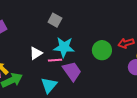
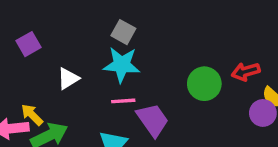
cyan star: (64, 47) -> (122, 65), moved
white triangle: (36, 53) -> (68, 79), moved

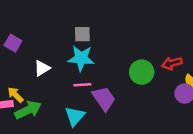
gray square: (123, 32) -> (82, 34), turned -30
purple square: (29, 44) -> (13, 43), turned -30

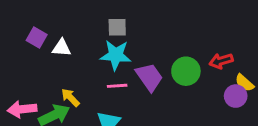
white triangle: (42, 68) -> (62, 48), moved, turned 36
yellow arrow: (15, 95) -> (70, 98), moved
purple trapezoid: (104, 99) -> (149, 77), moved

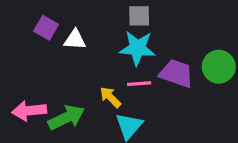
purple trapezoid: (149, 77) -> (176, 73), turned -36
yellow arrow: (70, 98) -> (110, 97), moved

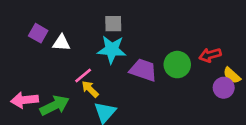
pink line: (139, 84) -> (83, 75), moved, turned -36

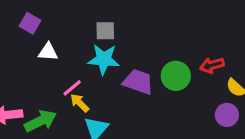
purple square: (38, 33) -> (30, 23), moved
purple circle: (224, 88) -> (227, 115), moved

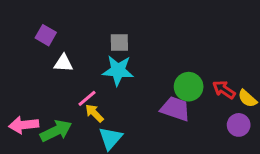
red arrow: (212, 65) -> (224, 90), moved, turned 50
purple trapezoid: (138, 82) -> (175, 109), moved

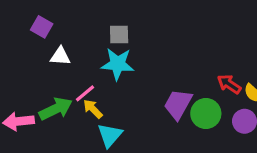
green circle: (189, 87) -> (206, 114), moved
purple trapezoid: (175, 109) -> (178, 104), turned -80
green arrow: (56, 131) -> (56, 109), moved

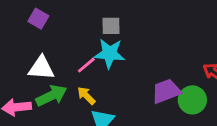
white triangle: (60, 56) -> (41, 68), moved, size x1.4
pink line: (85, 93) -> (86, 65), moved
purple trapezoid: (178, 104) -> (166, 91), turned 40

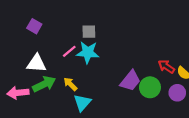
pink line: (86, 65) -> (69, 51), moved
purple trapezoid: (166, 91) -> (130, 81), turned 150

